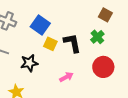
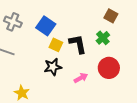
black star: (29, 63) -> (53, 67), moved
pink arrow: (66, 77) -> (81, 78), moved

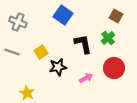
blue square: (46, 26) -> (63, 15), moved
yellow square: (56, 45) -> (41, 52), moved, turned 32

